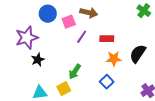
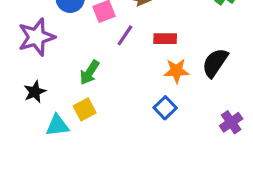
black star: (38, 60) -> (35, 92), moved
green arrow: (75, 72) -> (90, 72), moved
yellow square: (64, 89) -> (85, 109), moved

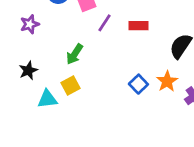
purple star: (36, 37) -> (30, 24), size x0.6
orange star: (176, 71) -> (167, 81), moved, turned -30

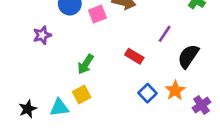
purple line: (104, 23) -> (165, 34), moved
red rectangle: (138, 26) -> (134, 56), moved, turned 30
black star: (28, 70) -> (28, 109), moved

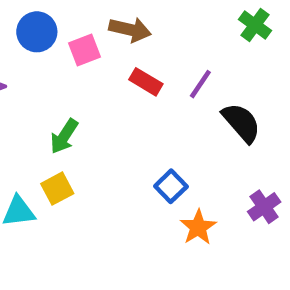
red rectangle: (134, 56) -> (146, 82), moved
black semicircle: (188, 56) -> (241, 123), turned 105
orange star: (175, 90) -> (198, 227), moved

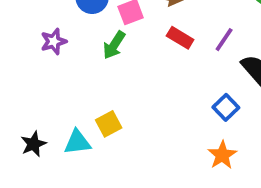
green arrow: (64, 136) -> (114, 45), moved
blue square: (171, 186) -> (226, 107), moved

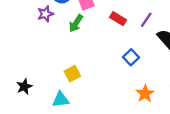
purple star: (54, 41) -> (45, 14), moved
blue square: (226, 107) -> (131, 57), moved
cyan triangle: (77, 142) -> (61, 99), moved

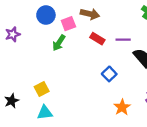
purple star: (45, 14) -> (13, 34), moved
purple line: (146, 20) -> (123, 40), turned 56
yellow square: (72, 74) -> (42, 89), moved

